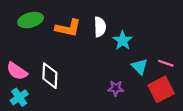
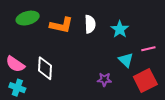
cyan star: (123, 40) -> (120, 29), moved
pink line: (166, 63) -> (148, 49), moved, turned -32
cyan cross: (19, 97) -> (17, 88), turned -35

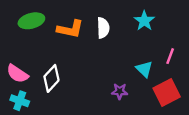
cyan star: (120, 29) -> (144, 21), moved
pink line: (148, 49) -> (170, 56), turned -56
white diamond: (45, 68) -> (51, 78), turned 40

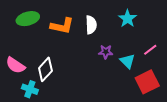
pink line: (170, 56) -> (150, 50), turned 32
purple star: (120, 91) -> (106, 52), moved
cyan cross: (20, 101) -> (30, 89), moved

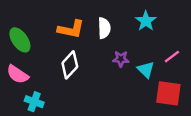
green ellipse: (28, 19) -> (20, 40), moved, turned 70
white diamond: (45, 69) -> (70, 65), moved
red square: (147, 82) -> (168, 93), turned 35

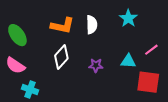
purple star: (121, 59) -> (96, 65), moved
cyan triangle: (146, 70) -> (128, 61), turned -42

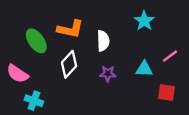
white semicircle: (92, 25) -> (103, 41), moved
green ellipse: (17, 35) -> (36, 41), moved
red square: (148, 82) -> (166, 92), size x0.7

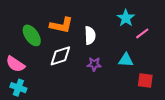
pink line: (170, 56) -> (142, 33), moved
white diamond: (69, 64) -> (60, 56), turned 30
cyan cross: (34, 101) -> (18, 88), moved

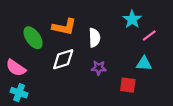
cyan triangle: (126, 60) -> (144, 64), moved
red square: (145, 80) -> (128, 85), moved

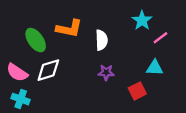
white diamond: (63, 59) -> (48, 70), moved
red square: (128, 85) -> (137, 91), turned -35

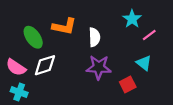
cyan triangle: (155, 68) -> (144, 63), turned 35
purple star: (106, 72) -> (99, 67), size x1.6

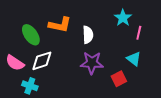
pink line: (149, 35) -> (139, 33), turned -40
cyan cross: (19, 92) -> (30, 86), moved

